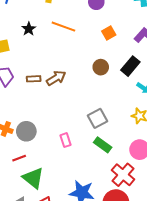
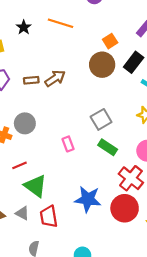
orange square: (109, 33) -> (110, 41), moved
brown circle: (101, 67) -> (102, 65), size x1.5
gray circle: (26, 131) -> (25, 123), moved

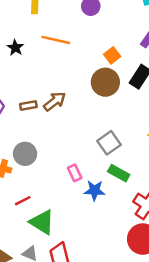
blue star: (88, 199) -> (95, 190), moved, size x0.7

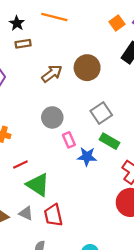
orange square: (112, 55) -> (117, 23), moved
brown circle: (105, 82) -> (87, 68), moved
brown rectangle: (28, 106) -> (23, 44), moved
gray circle: (25, 154) -> (52, 117), moved

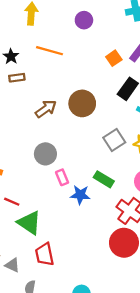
gray square: (101, 113) -> (114, 140), moved
red line: (20, 165) -> (12, 202), turned 48
gray triangle: (26, 213) -> (12, 265), moved

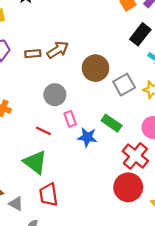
brown rectangle: (17, 78) -> (33, 54), moved
brown circle: (82, 103) -> (96, 68), moved
red line: (12, 202) -> (43, 131), moved

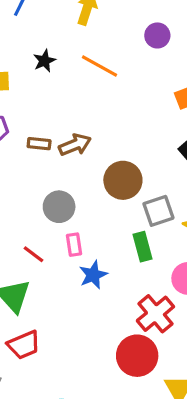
green rectangle: (112, 123) -> (143, 247), moved, turned 30
blue star: (87, 137) -> (93, 275), turned 30
red trapezoid: (49, 195) -> (24, 345), turned -115

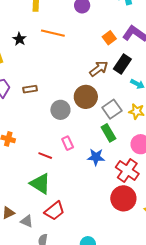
brown arrow: (75, 145) -> (99, 69), moved
gray circle: (59, 207) -> (60, 110), moved
blue star: (93, 275) -> (96, 157), moved, turned -30

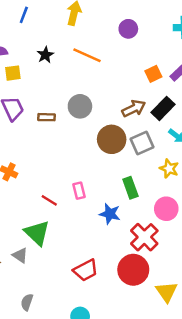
gray square: (112, 109) -> (142, 143), moved
gray circle: (60, 110) -> (80, 106), moved
red trapezoid: (55, 211) -> (86, 270), moved
gray triangle: (27, 221) -> (20, 255), moved

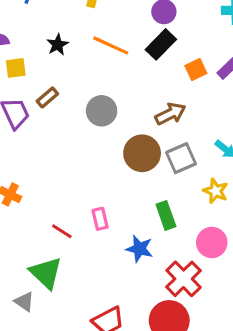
black rectangle: (163, 108) -> (161, 44), moved
brown rectangle: (47, 117) -> (47, 97), moved, turned -42

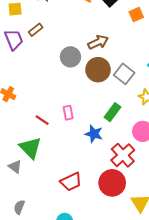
gray circle: (102, 111) -> (70, 57), moved
brown arrow: (170, 114) -> (98, 42), moved
gray square: (181, 158) -> (124, 74), turned -30
green rectangle: (166, 215) -> (113, 112), turned 54

